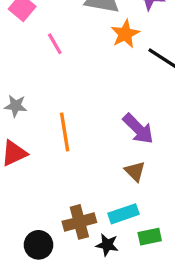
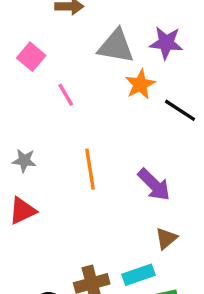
orange line: (65, 132) -> (90, 169), moved
brown triangle: (135, 171) -> (166, 238), moved, turned 35

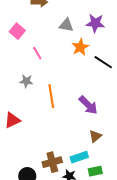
gray triangle: (116, 46) -> (66, 25), size x0.7
gray star: (24, 161) -> (26, 81), moved

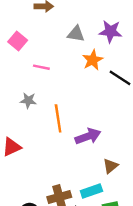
pink line: (37, 53) -> (41, 67), turned -48
purple arrow: (88, 105) -> (88, 136), moved, turned -65

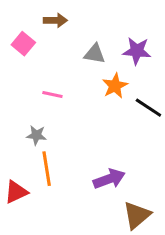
pink square: (18, 41) -> (23, 44), moved
orange line: (58, 118) -> (47, 169), moved
brown triangle: (110, 166) -> (137, 215), size x1.5

